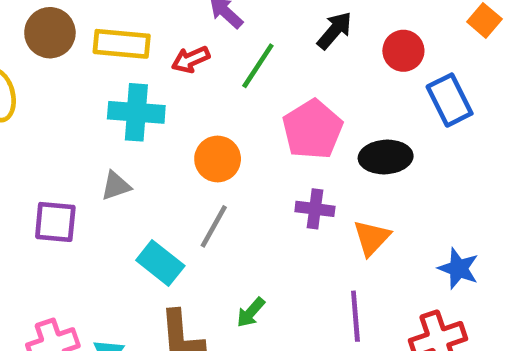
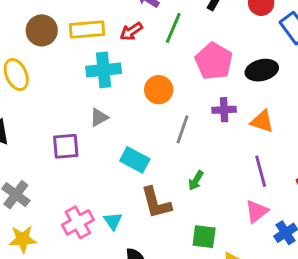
gray line: (214, 226) -> (182, 129), moved
orange triangle: (372, 238) -> (262, 121), turned -45

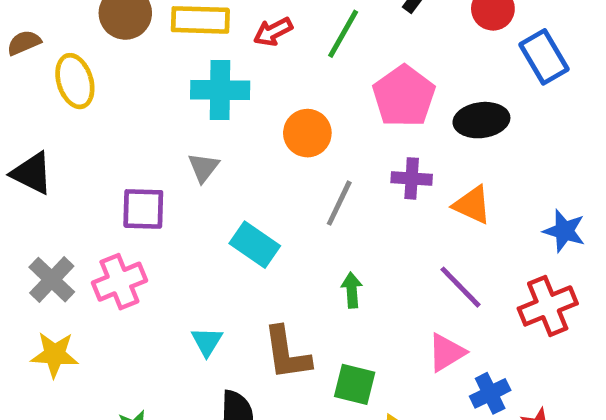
gray triangle: (99, 117) -> (204, 167), turned -30
purple line: (261, 171) -> (461, 287), turned -36
green arrow: (196, 180) -> (352, 290), turned 138
brown L-shape: (156, 203) -> (287, 353), moved
pink cross: (78, 222) -> (119, 282), moved

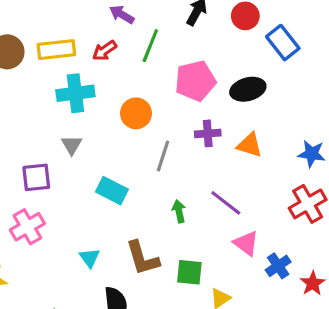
pink pentagon: (404, 96) -> (195, 81), turned 30
purple line: (461, 287) -> (226, 203), moved
pink triangle: (446, 352) -> (246, 243), turned -44

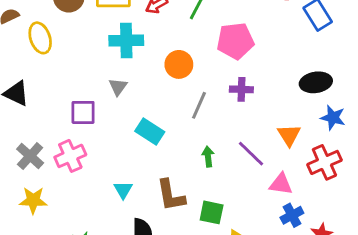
black ellipse: (248, 89) -> (316, 82), moved
orange triangle: (249, 145) -> (289, 135), moved, turned 35
pink triangle: (246, 243) -> (281, 184), moved, turned -35

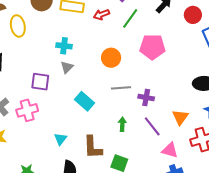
cyan cross: (126, 41) -> (64, 46), moved, size x0.7
purple cross: (241, 89) -> (146, 98), moved
gray line: (199, 105) -> (121, 88), turned 54

